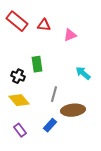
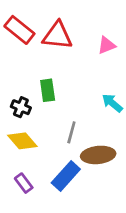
red triangle: (44, 25) -> (57, 36), size x1.6
pink triangle: (70, 35) -> (107, 45), moved
blue rectangle: (50, 125) -> (66, 176), size x1.5

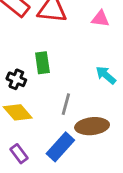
pink triangle: (107, 45) -> (100, 19), turned 30

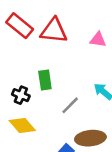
gray line: (66, 104) -> (70, 105), moved, turned 30

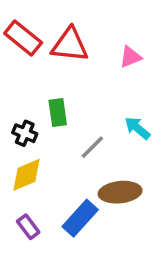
pink triangle: (98, 40) -> (130, 57), turned -30
yellow diamond: (22, 125) -> (26, 175), turned -72

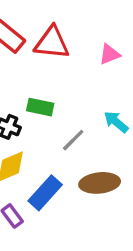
green rectangle: (58, 112) -> (40, 107), turned -70
blue rectangle: (80, 218) -> (45, 193), moved

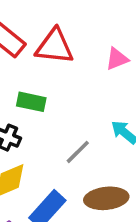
green rectangle: (40, 107) -> (31, 102), moved

